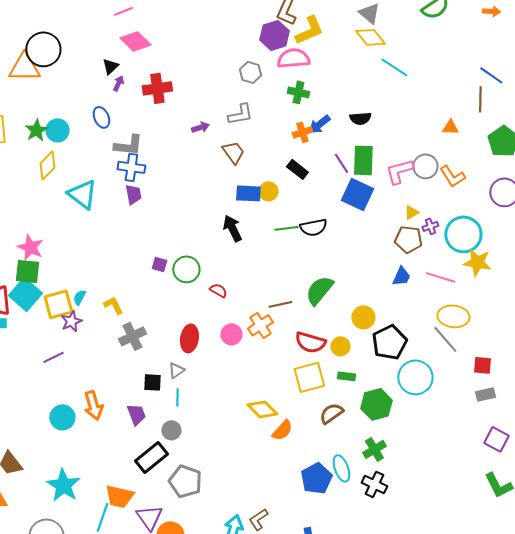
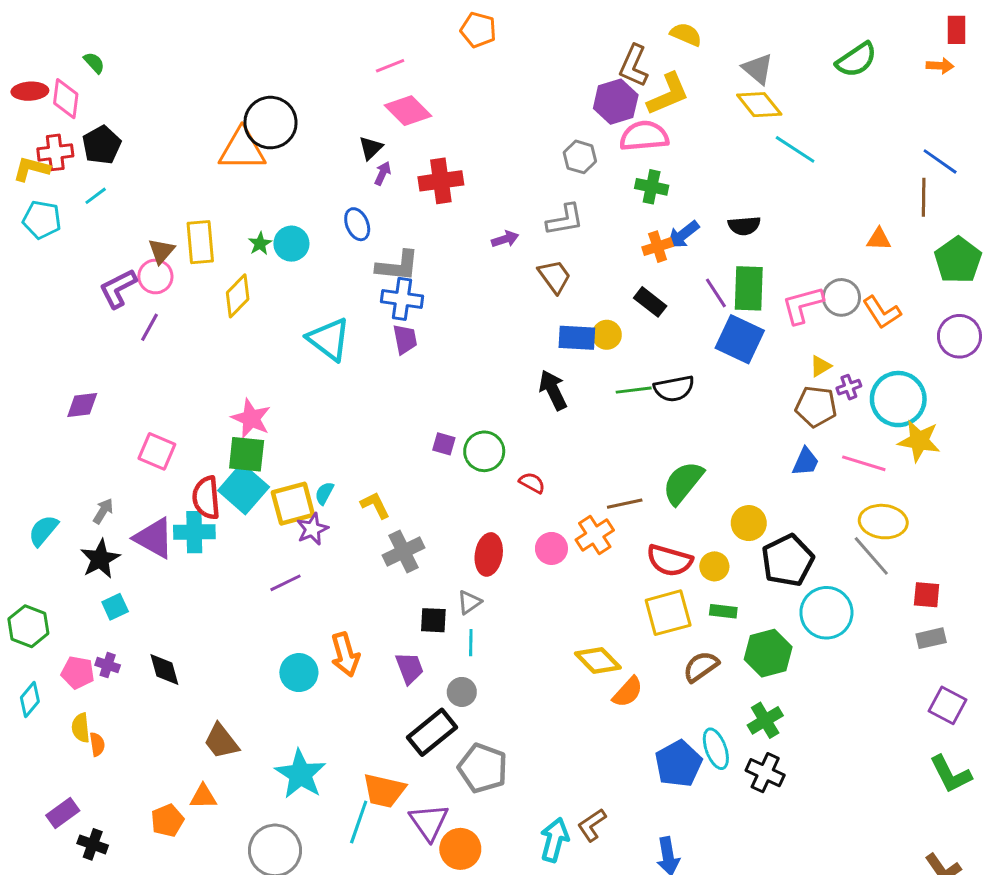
green star: (36, 130) -> (260, 244), size x0.7
yellow diamond: (47, 165) -> (238, 296), moved

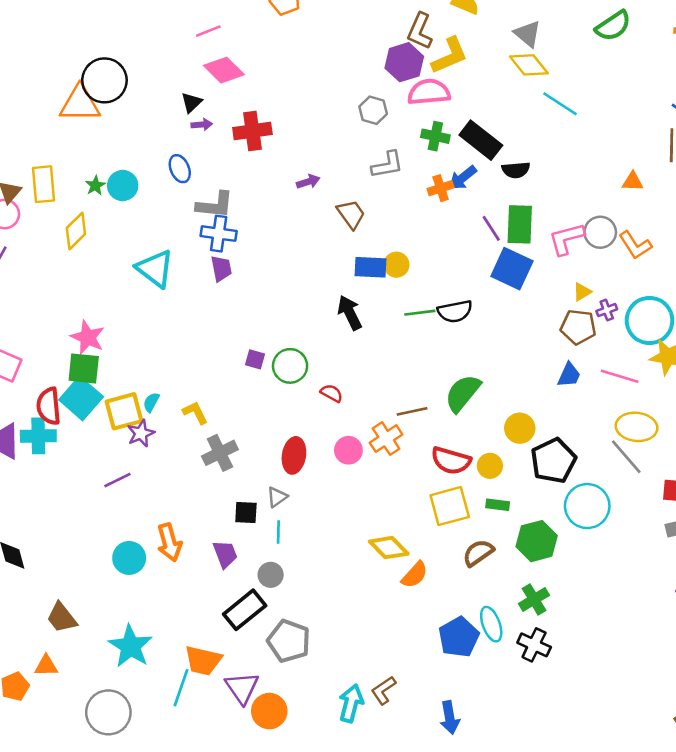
purple arrow: (383, 173) -> (202, 125), turned 60
gray L-shape: (565, 220) -> (387, 165), moved
black rectangle: (650, 302) -> (481, 140), moved, size x1.5

